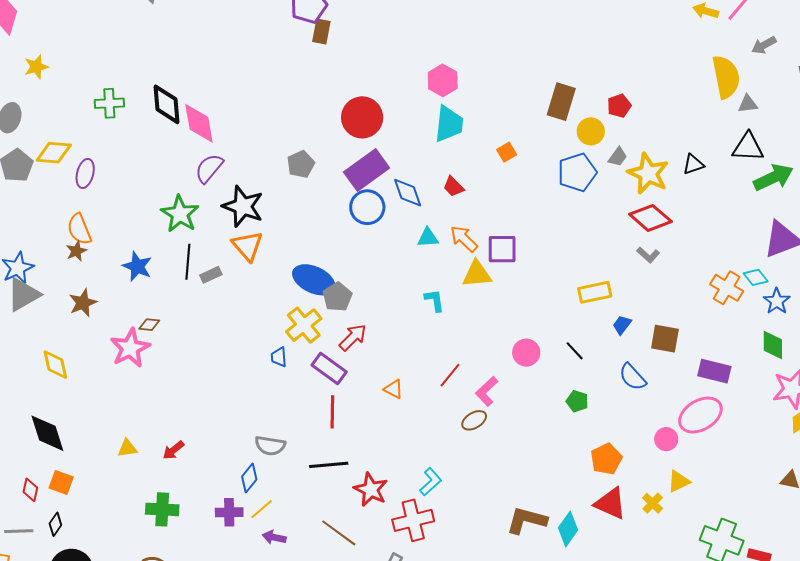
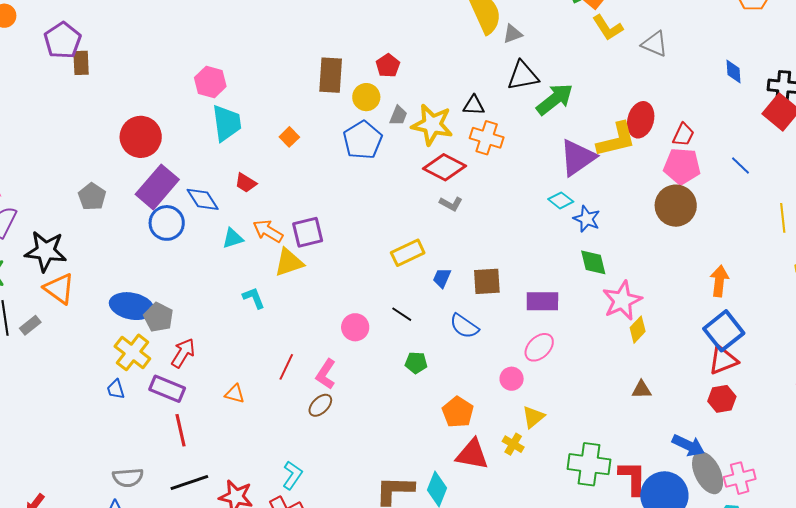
black triangle: (693, 164) -> (474, 105), turned 35
orange cross: (727, 288) -> (487, 138), moved
pink ellipse: (700, 415) -> (539, 347), size x0.7

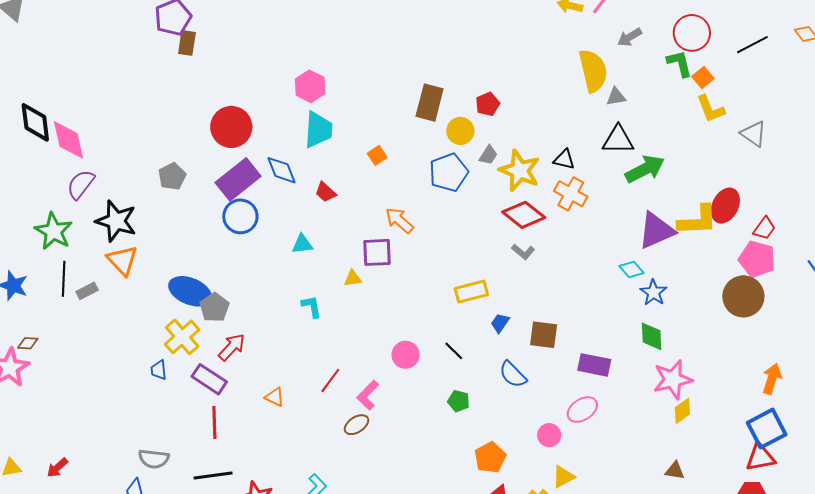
blue diamond: (203, 199) -> (281, 170), moved
orange arrow: (268, 231) -> (399, 220), moved
yellow triangle: (289, 262) -> (353, 278), size x0.6

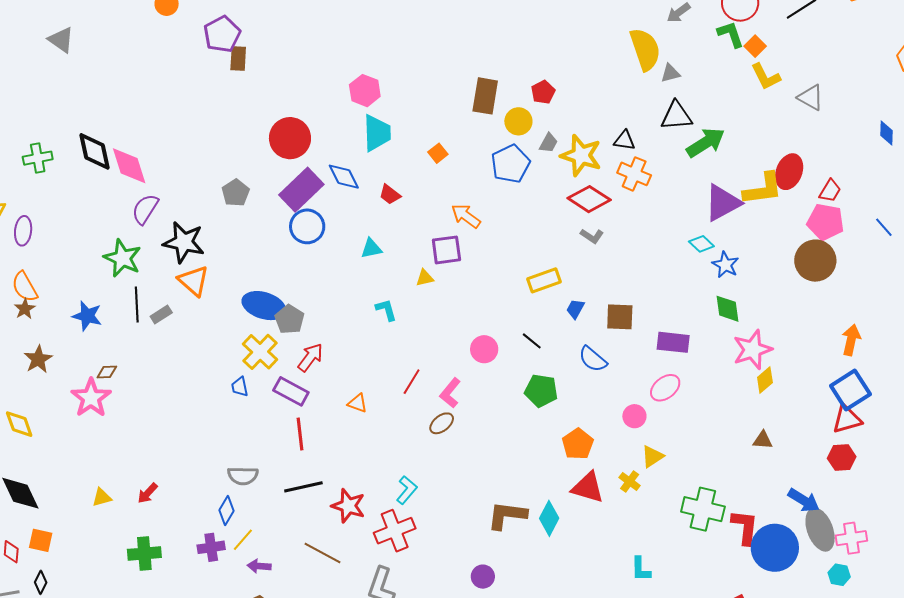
green pentagon: (459, 401) -> (541, 391), size x1.5

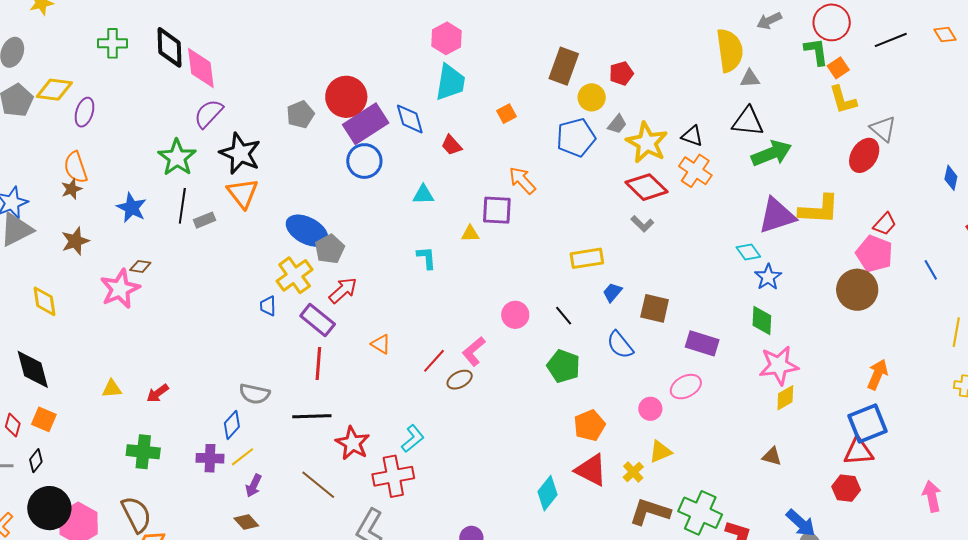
red circle: (290, 138) -> (346, 97), moved
red ellipse: (789, 172) -> (864, 155), moved
red line: (412, 382) -> (434, 361), moved
brown L-shape: (507, 515) -> (650, 512), moved
purple arrow: (259, 566) -> (254, 486), turned -80

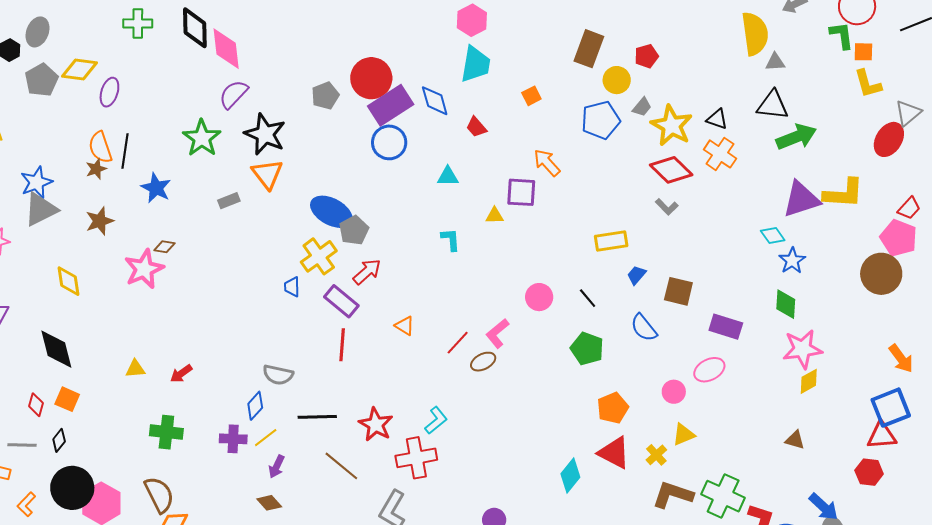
orange square: (838, 68) -> (863, 52), turned 35
gray triangle: (883, 129) -> (908, 113), turned 40
black line: (182, 206) -> (125, 151), moved
orange arrow: (877, 374) -> (901, 359), turned 120
black line: (312, 416) -> (317, 417), moved

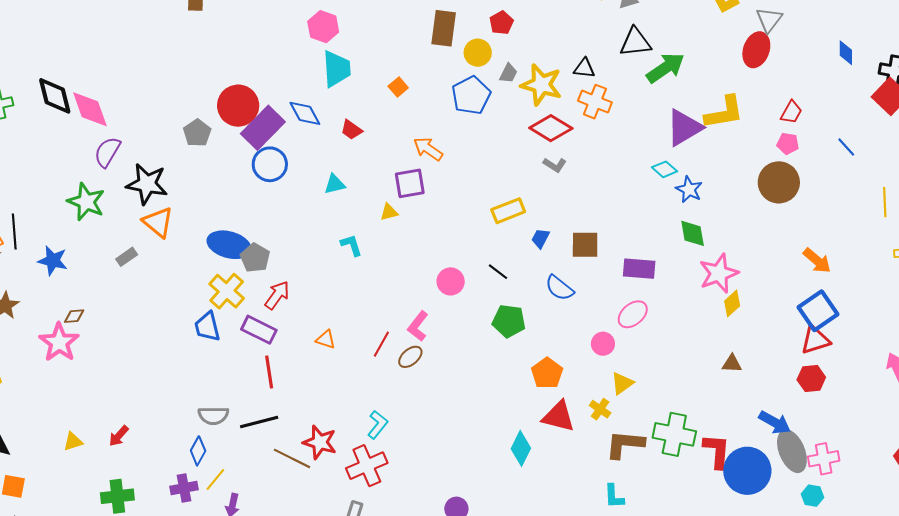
pink pentagon: (899, 238) -> (788, 144), size x0.6
blue trapezoid: (292, 287) -> (207, 327), size x1.5
black line: (317, 417) -> (259, 422), moved
brown line: (341, 466) -> (292, 458), moved

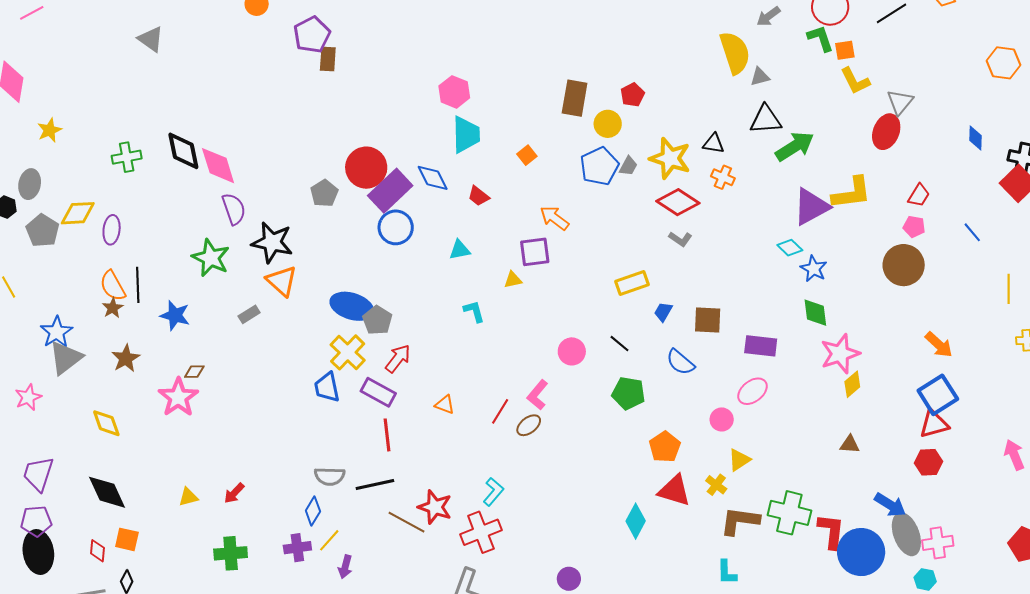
gray trapezoid: (508, 73) -> (628, 166), moved
orange cross: (595, 102) -> (723, 177), size x0.7
purple semicircle: (107, 152) -> (234, 209), turned 128

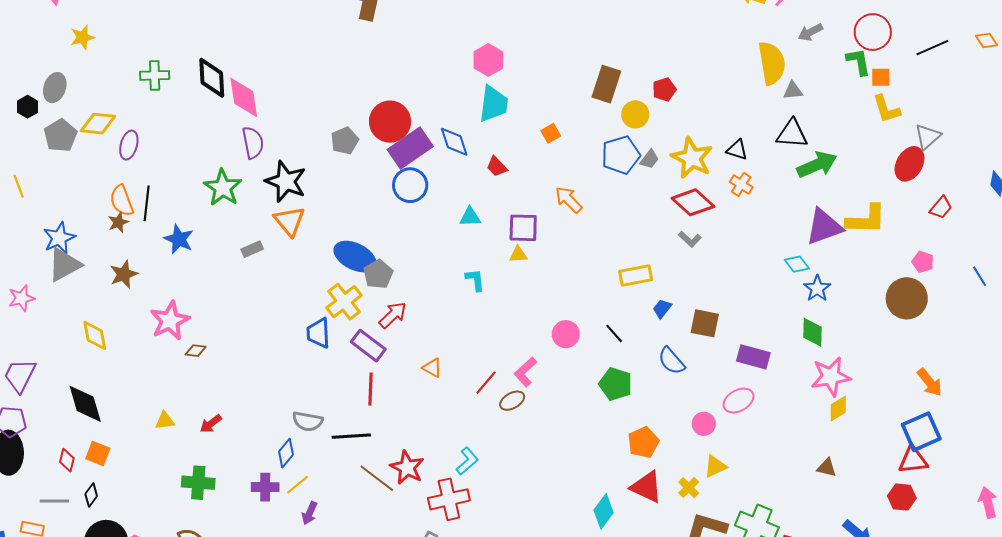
red trapezoid: (919, 195) -> (941, 208), moved
purple square: (535, 252) -> (523, 228), moved
brown diamond: (194, 372) -> (196, 351), moved

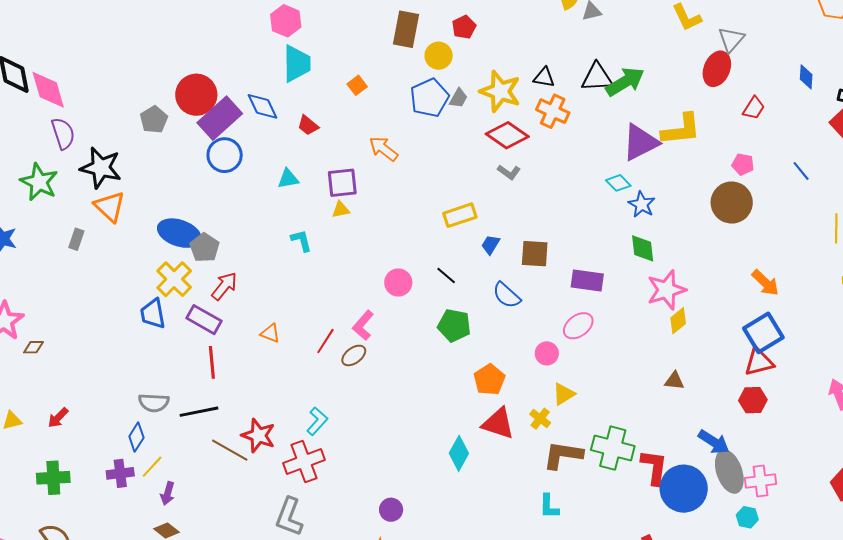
black triangle: (792, 134) -> (597, 77), moved
orange cross: (741, 184) -> (553, 111), size x1.4
gray rectangle: (252, 249) -> (76, 239), turned -40

